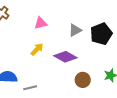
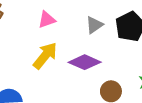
yellow arrow: (37, 49) -> (45, 56), size x1.5

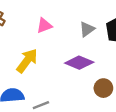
yellow arrow: (45, 56) -> (27, 61), moved

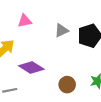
purple diamond: (79, 63) -> (31, 67), moved

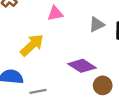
purple diamond: (31, 67) -> (82, 66), moved

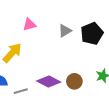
purple diamond: (82, 66) -> (49, 82), moved

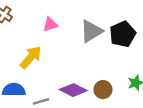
gray triangle: (65, 31) -> (91, 31), size x1.5

